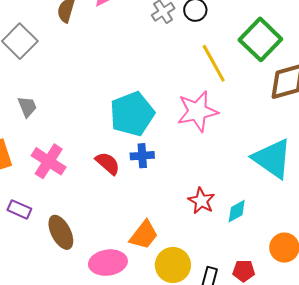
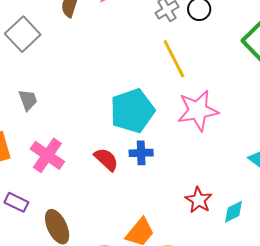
yellow line: (214, 63) -> (174, 59), moved

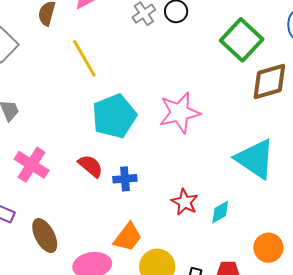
yellow line: (174, 59) -> (84, 58), moved
blue cross: (141, 153) -> (125, 179), moved

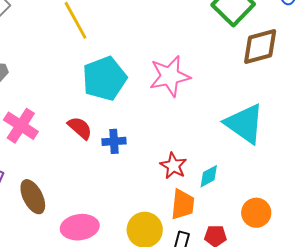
orange trapezoid: (128, 237) -> (183, 204), moved, turned -32

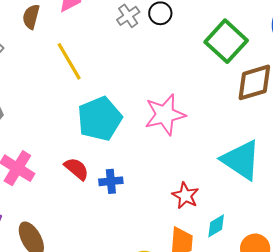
red star: (173, 166) -> (185, 196), moved
cyan diamond: (209, 176) -> (216, 226), moved

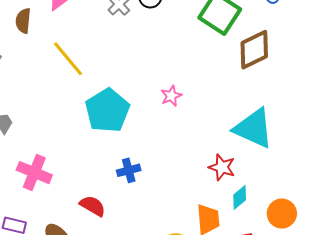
pink star: (165, 115) -> (171, 96), size x0.5
red semicircle: (76, 169) -> (93, 206), moved
red star: (185, 196) -> (222, 167), moved

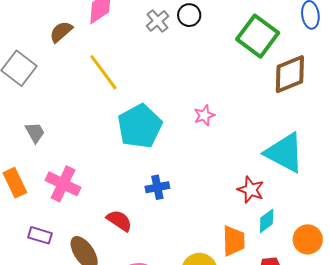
brown semicircle: (23, 21) -> (61, 32), turned 40

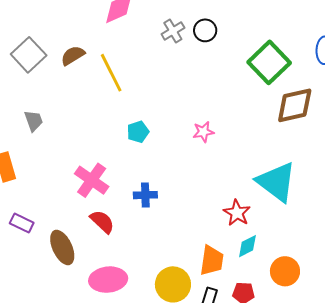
brown semicircle: (61, 32) -> (73, 56), moved
cyan pentagon: (140, 126) -> (138, 132), size x0.5
pink cross: (63, 184) -> (92, 180), moved

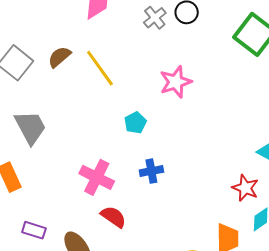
gray trapezoid: (34, 121) -> (30, 127), size x1.6
pink star: (203, 132) -> (176, 82), moved, size x1.5
blue cross: (145, 195) -> (151, 171), moved

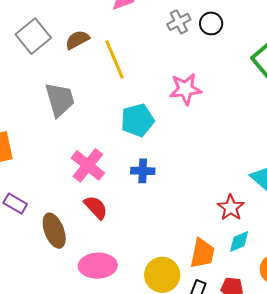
cyan pentagon: (135, 123) -> (137, 120), size x1.5
gray trapezoid: (30, 127) -> (60, 100), moved

